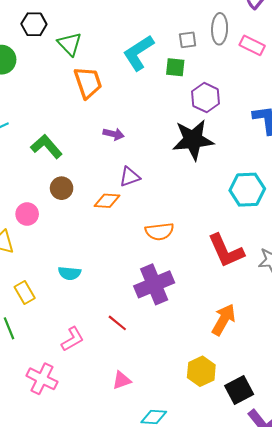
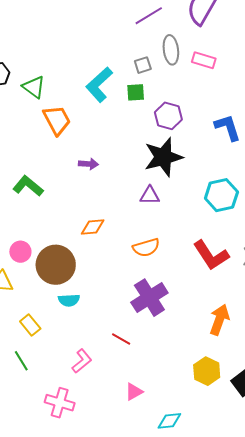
purple triangle: (130, 177) -> (150, 195), moved, turned 30
brown circle: (62, 188) -> (56, 265), moved, size x1.8

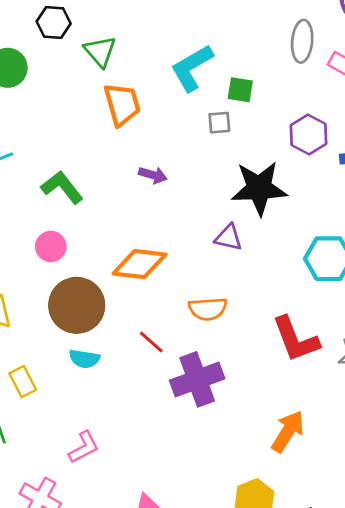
gray square: (143, 65) -> (219, 123), moved
purple hexagon: (168, 116) -> (309, 135), moved
orange diamond: (93, 227) -> (140, 264), size x1.5
pink circle: (20, 252) -> (51, 246), moved
red line: (121, 339) -> (151, 342), moved

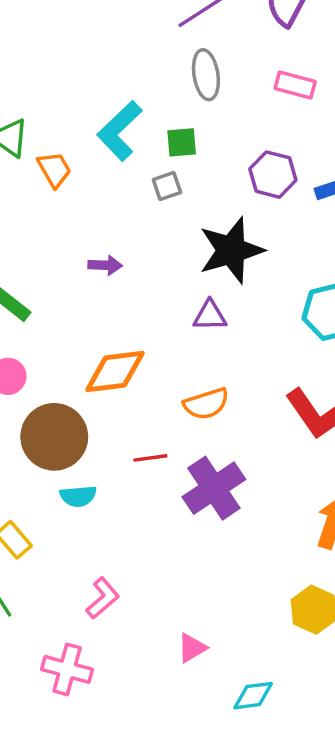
gray ellipse: (302, 41) -> (206, 75), moved
orange trapezoid: (122, 104) -> (54, 169), moved, size x0.7
red line: (151, 342) -> (150, 458), turned -36

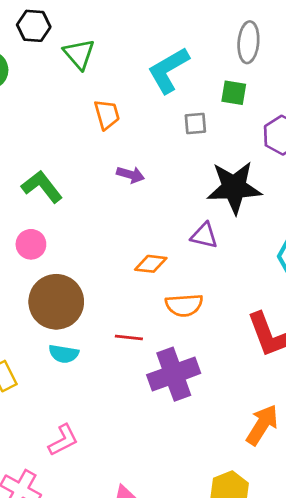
green square: (182, 142) -> (234, 93), moved
orange trapezoid: (54, 169) -> (107, 115), moved
orange diamond: (115, 371) -> (151, 264), moved, size x0.6

